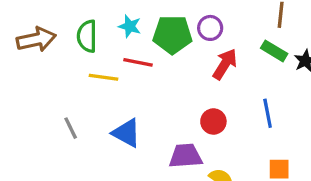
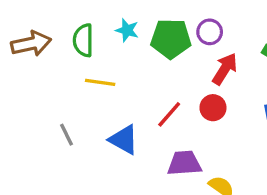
red line: (138, 62) -> (169, 114), moved, turned -60
red circle: (213, 121) -> (213, 108), moved

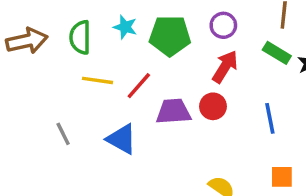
purple circle: (210, 32) -> (223, 25), moved
red line: (169, 114) -> (139, 86), moved
purple trapezoid: (184, 163) -> (173, 111), moved

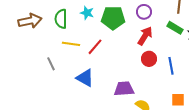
red circle: (213, 106) -> (149, 59), moved
purple trapezoid: (173, 111) -> (124, 89), moved
gray line: (63, 134) -> (51, 64), moved

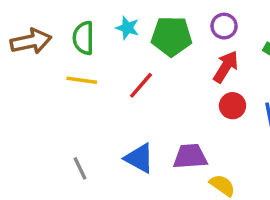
yellow line: (71, 44) -> (82, 80), moved
gray line: (51, 64) -> (80, 168), moved
blue triangle: (85, 78) -> (139, 158), moved

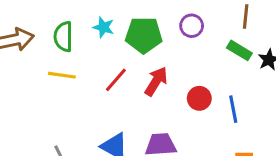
red arrow: (226, 67) -> (156, 81), moved

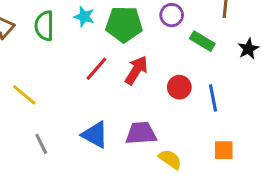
green rectangle: (239, 50) -> (202, 41), moved
yellow line: (62, 75) -> (24, 95), moved, turned 32

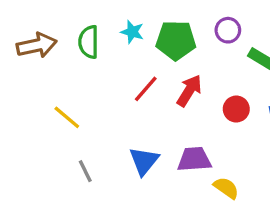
blue triangle: (95, 135) -> (144, 161), turned 40

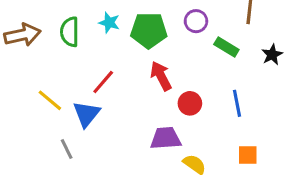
red line: (146, 89) -> (103, 82), moved
red arrow: (189, 91) -> (161, 76), turned -60
red circle: (236, 109) -> (190, 103), moved
blue triangle: (144, 161) -> (86, 114), moved

